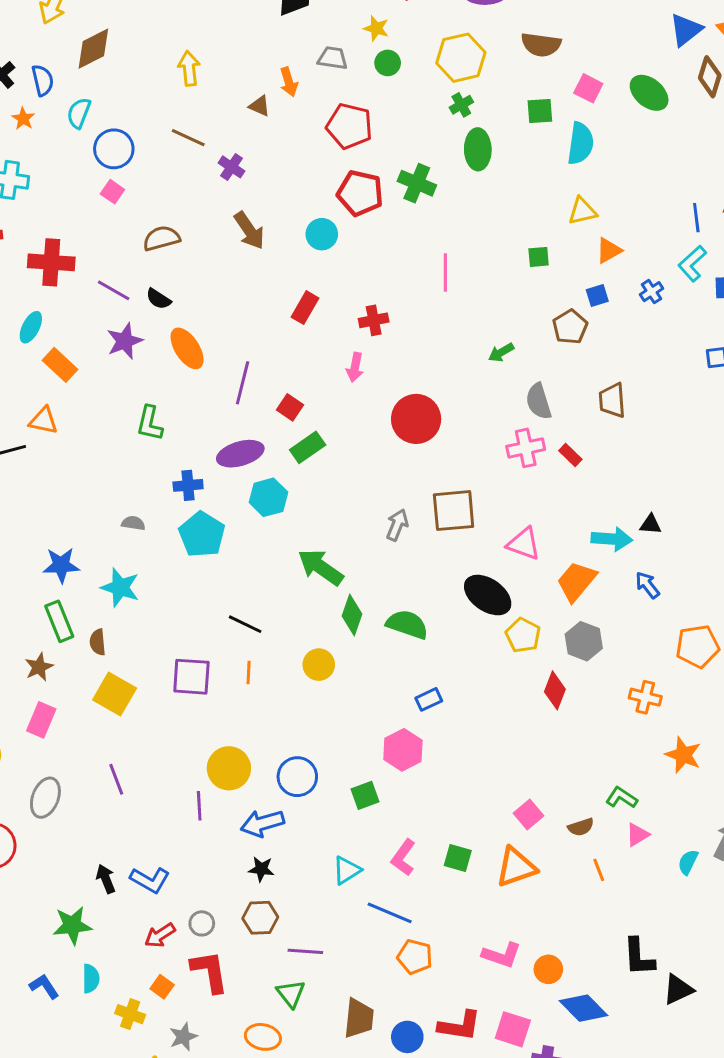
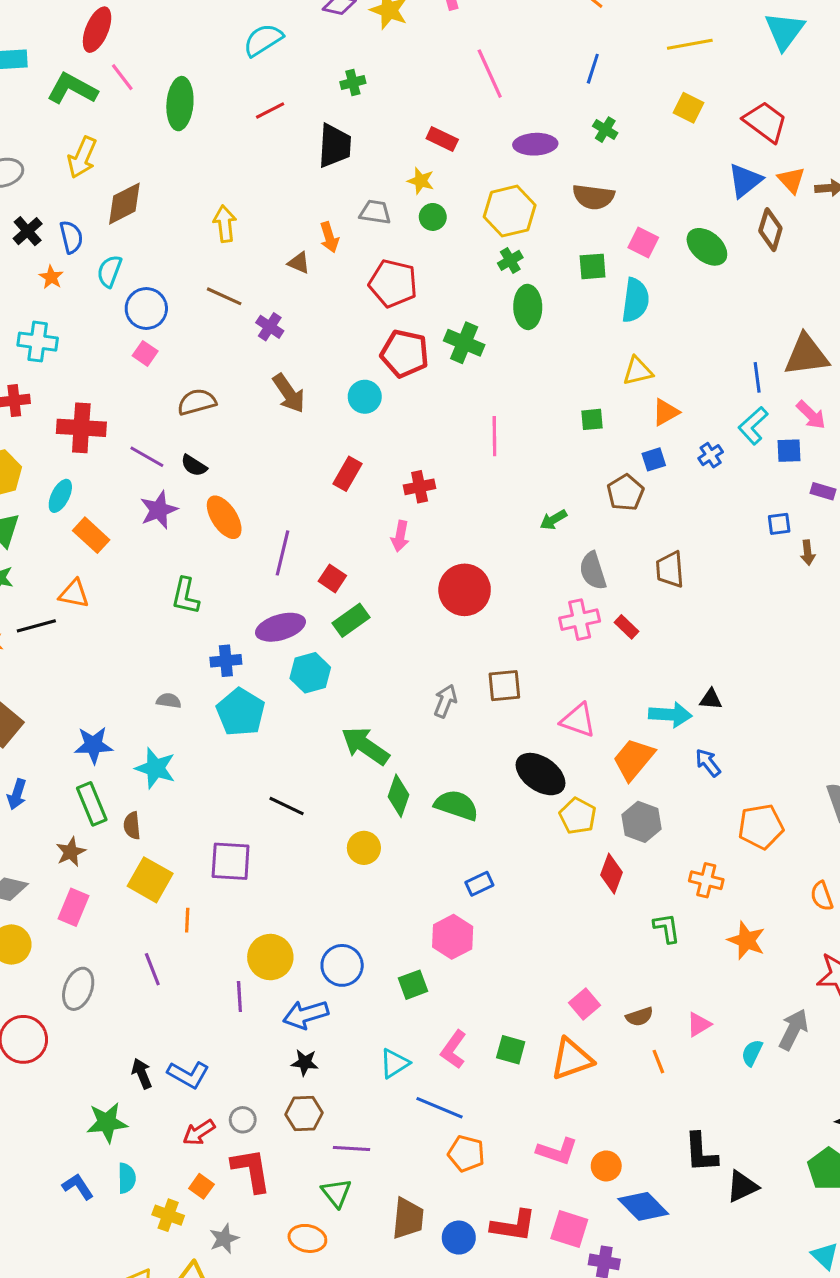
brown square: (454, 511) -> (504, 686), size x0.7
orange line: (249, 673) -> (187, 920), moved
green L-shape: (621, 798) -> (667, 928), moved, turned 48

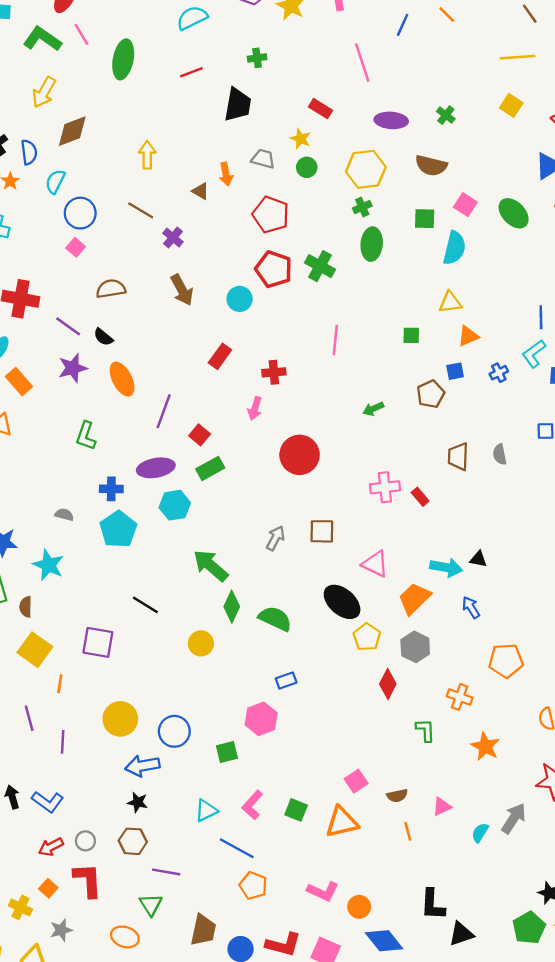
blue line: (593, 69) -> (403, 25), moved
gray semicircle: (593, 571) -> (500, 454), moved, size x0.7
purple line: (239, 996) -> (63, 742), moved

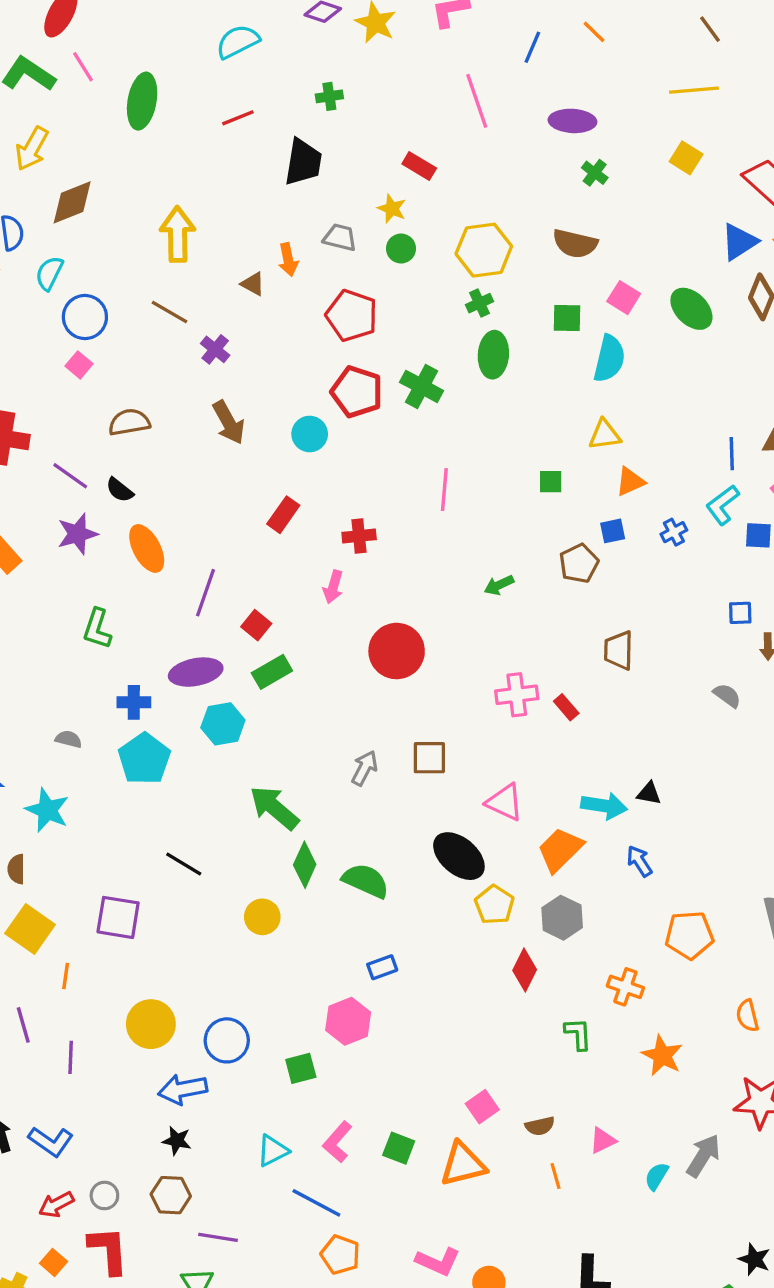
purple ellipse: (391, 120) -> (572, 121), moved
yellow arrow: (147, 155) -> (178, 234), size x1.4
gray semicircle: (500, 454) -> (727, 695), moved, turned 138

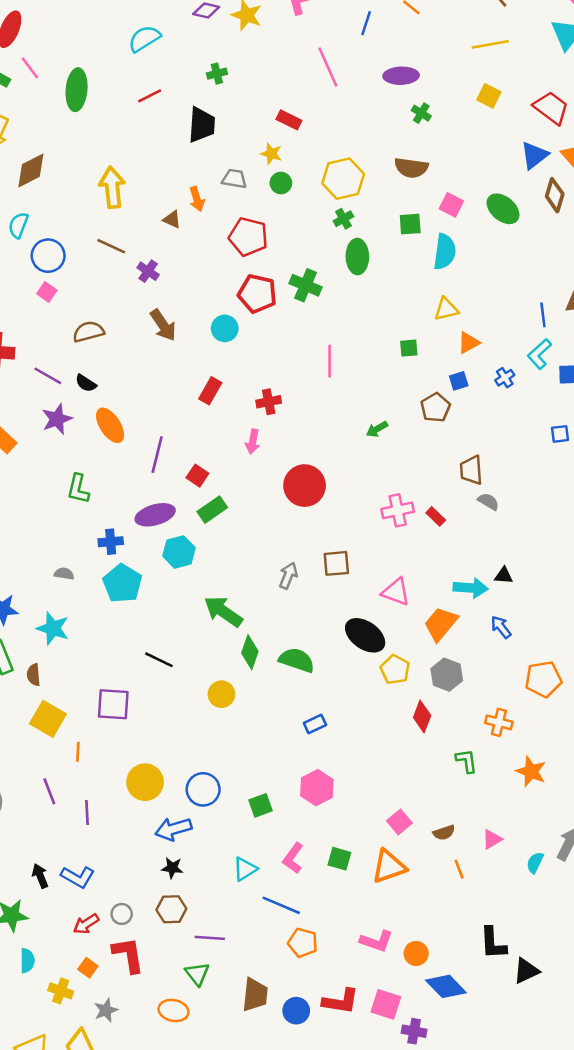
gray semicircle: (727, 695) -> (488, 502), moved
pink hexagon: (348, 1021) -> (317, 788), moved

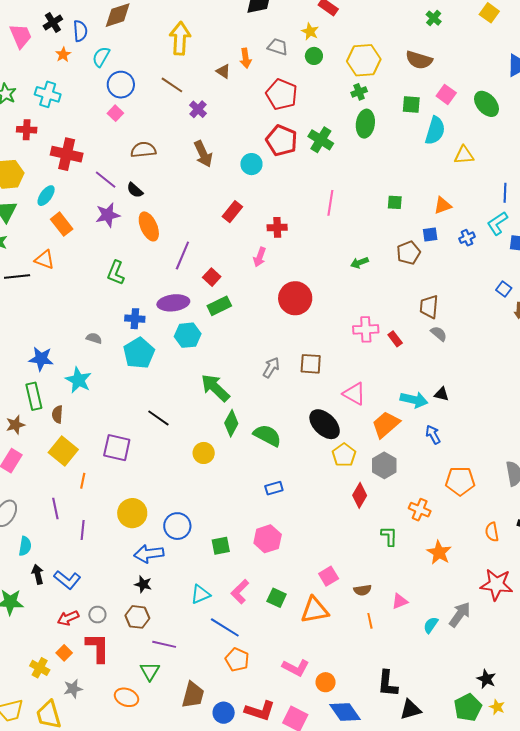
yellow triangle: (446, 309) -> (464, 155), moved
blue square: (560, 434) -> (504, 289), turned 35
cyan semicircle: (27, 961) -> (25, 546), moved

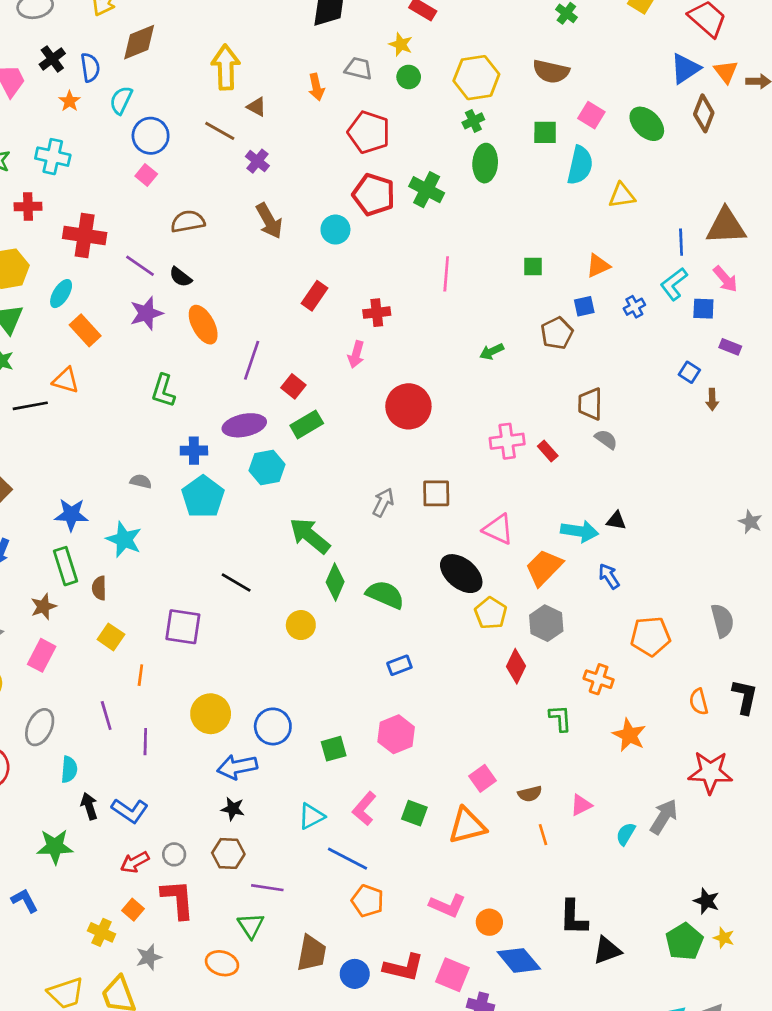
brown triangle: (223, 71) -> (257, 107), moved
yellow square: (63, 451) -> (111, 637), size x0.7

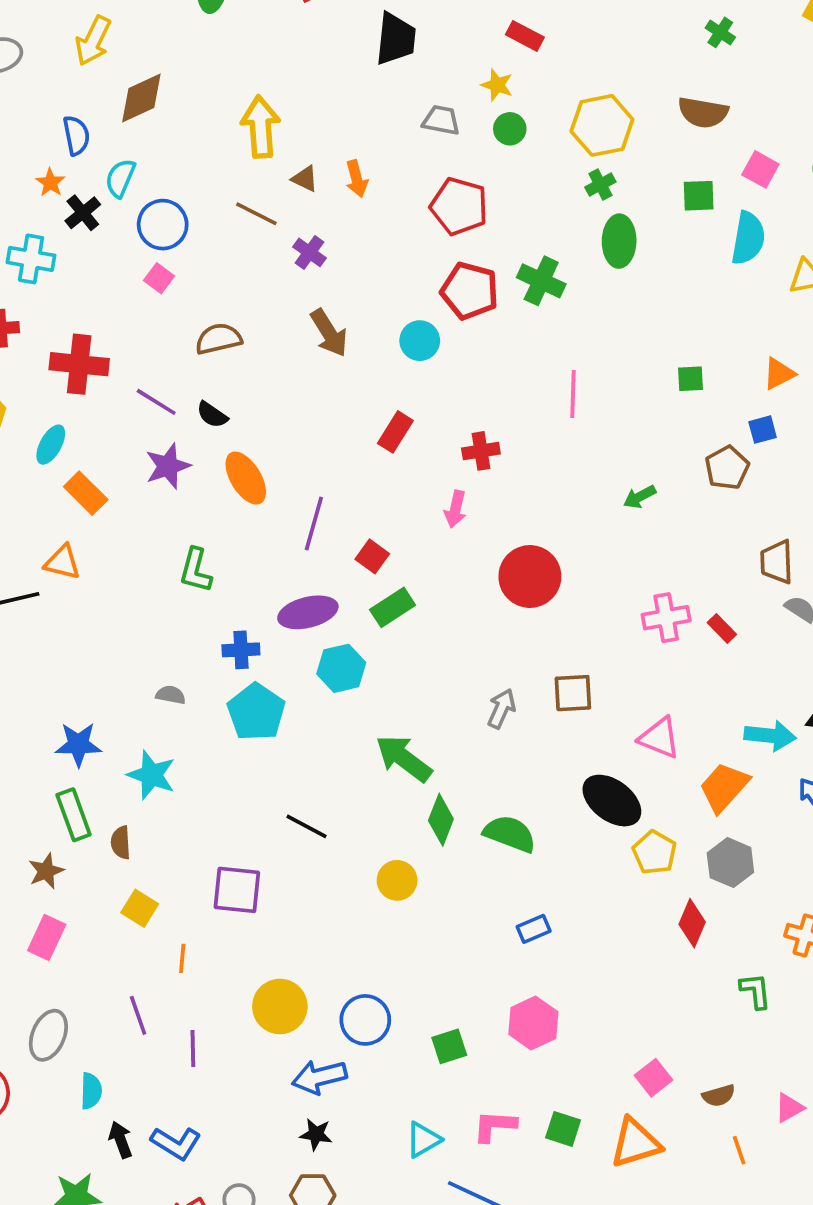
black cross: (52, 59) -> (83, 213), moved
orange arrow: (316, 87) -> (357, 179), moved
pink L-shape: (364, 809) -> (495, 1126), turned 56

